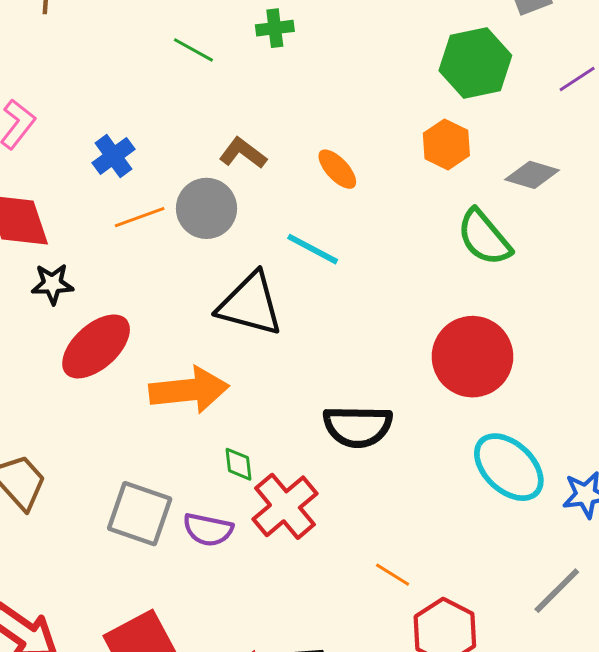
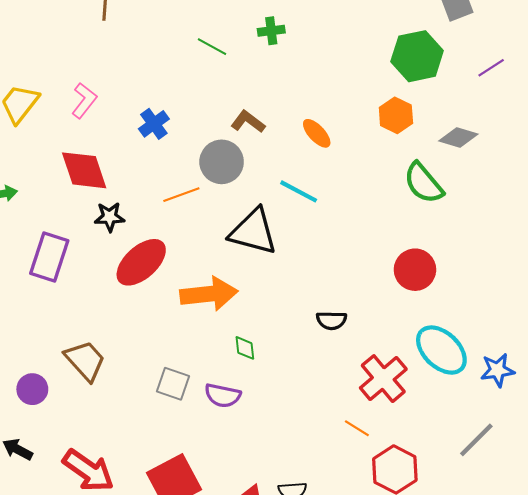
orange line: (140, 217) -> (181, 195), moved
red circle: (472, 357) -> (415, 270), size x0.7
black semicircle: (358, 426) -> (331, 320), size x0.6
red cross: (285, 506) -> (383, 379), moved
gray square: (140, 514) -> (173, 384), size x0.7

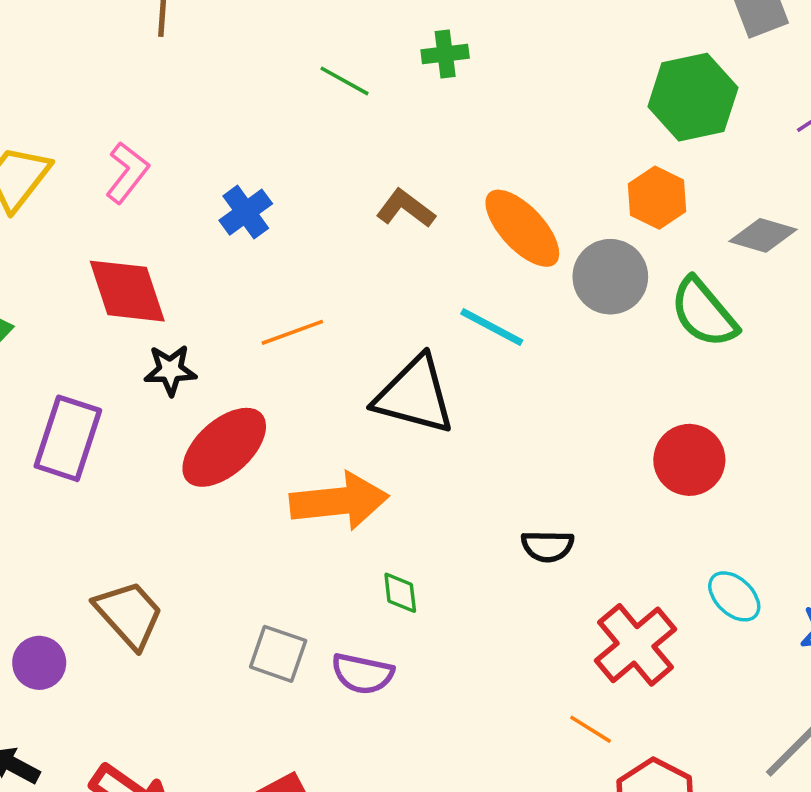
orange ellipse: (317, 133) -> (522, 228), size x1.6
gray circle: (222, 162) -> (610, 277), moved
cyan ellipse: (441, 350) -> (734, 596), size x0.6

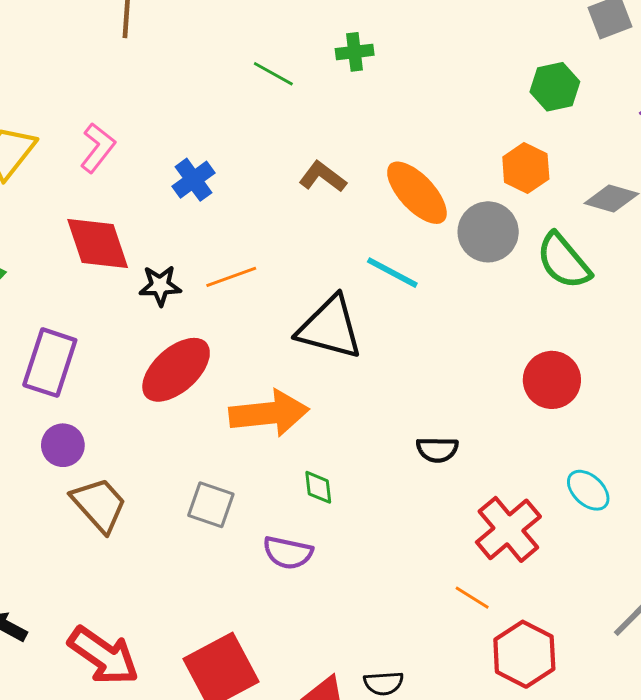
green hexagon: (693, 97) -> (555, 87), size x0.7
black star: (170, 370) -> (160, 286), moved
gray square: (278, 654) -> (211, 505), moved
purple circle: (39, 663) -> (63, 445), moved

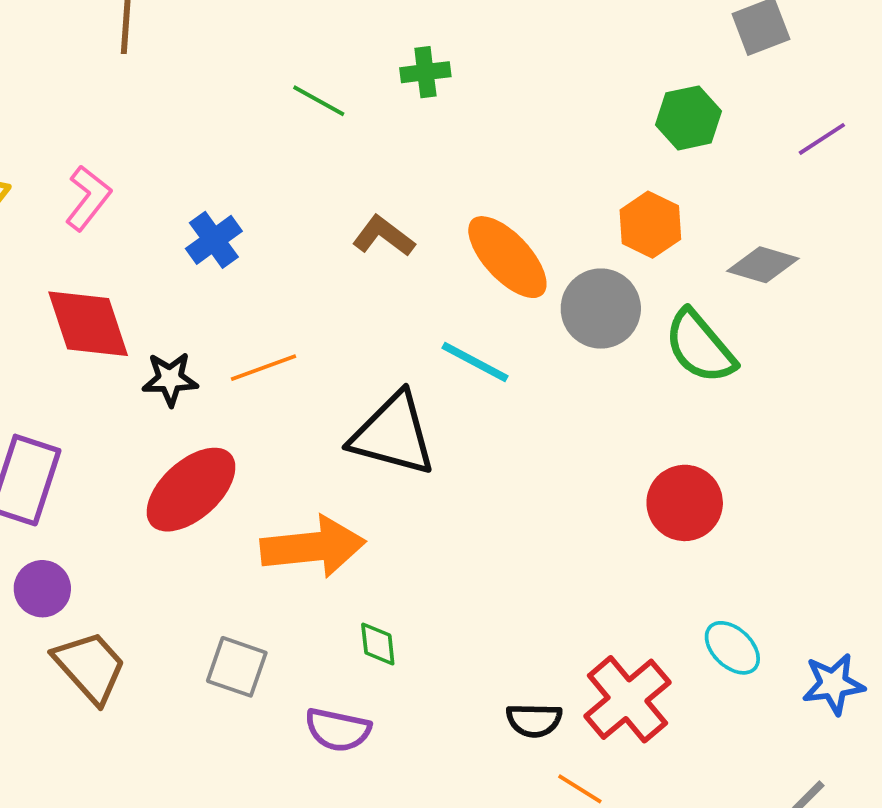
black semicircle: (437, 450) -> (534, 720), moved

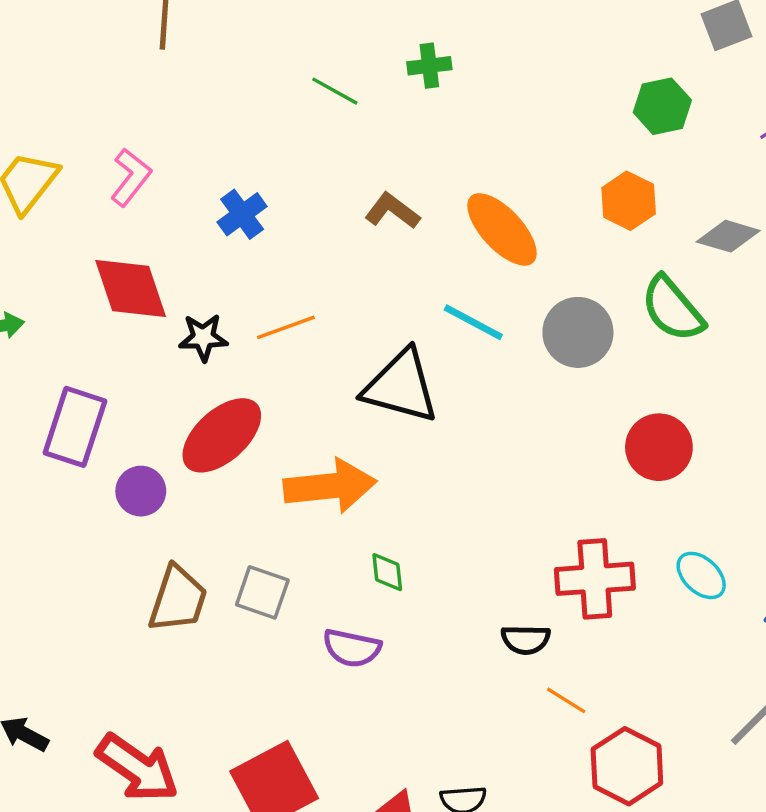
gray circle: (601, 309) -> (578, 332), moved
purple circle: (42, 589) -> (141, 491), moved
brown trapezoid: (90, 667) -> (178, 599), moved, turned 60
red cross: (627, 699) -> (595, 579), moved, turned 36

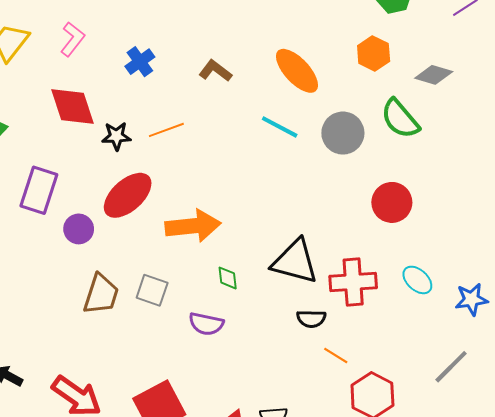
brown L-shape: (392, 211) -> (215, 71), moved
black triangle: (401, 386) -> (295, 262), moved

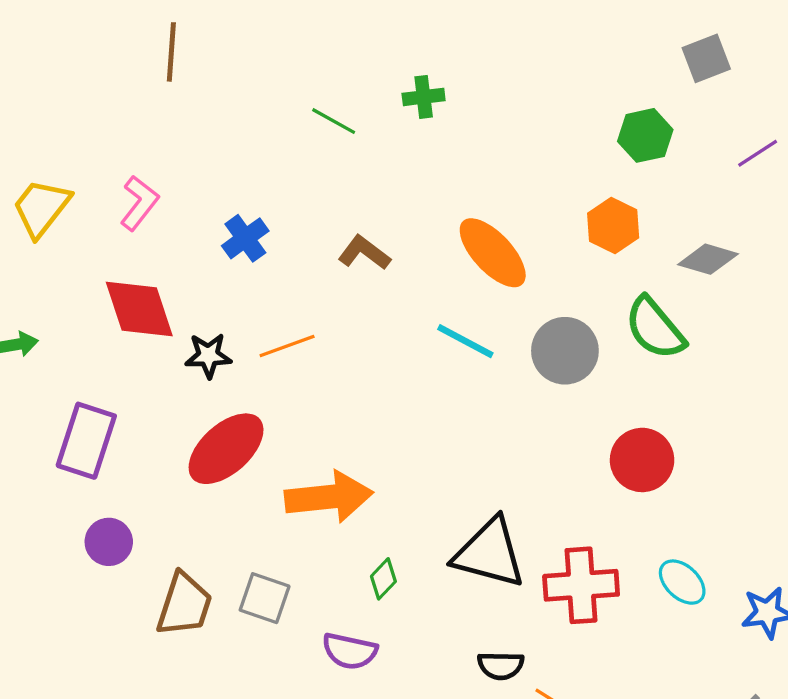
purple circle: (79, 229) -> (109, 542), moved
green diamond: (228, 278) -> (383, 579), turned 50
black semicircle: (311, 319) -> (501, 666), moved

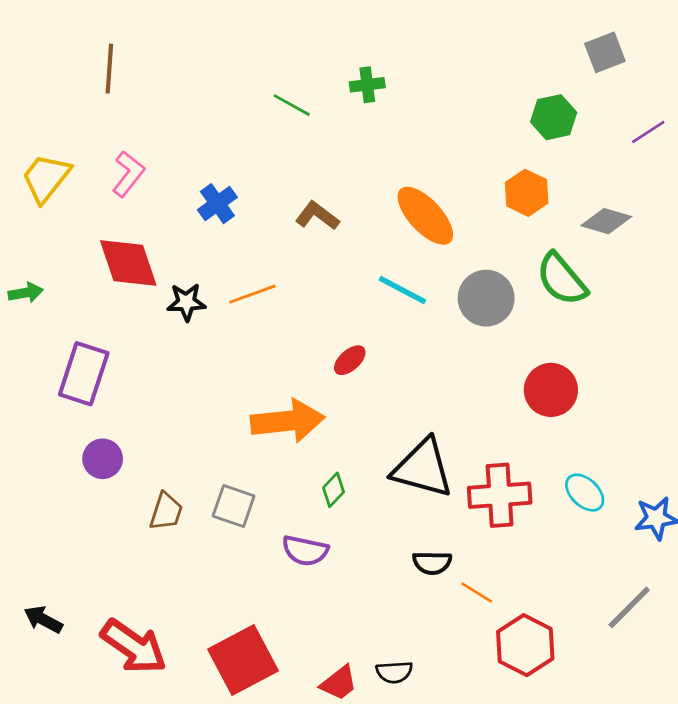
brown line: (171, 52) -> (109, 69), moved
red ellipse: (226, 449) -> (350, 360), moved, size x0.5
brown trapezoid: (184, 605) -> (166, 511), size x0.7

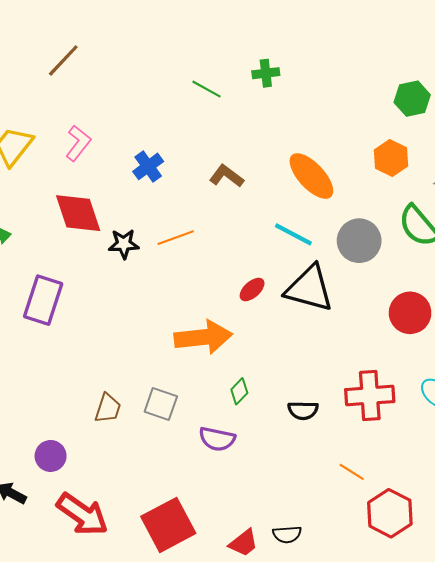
brown line: (109, 69) -> (63, 60), turned 39
purple circle: (103, 459) -> (51, 456), moved
black triangle: (423, 468) -> (309, 288), moved
black semicircle: (432, 563) -> (303, 410), moved

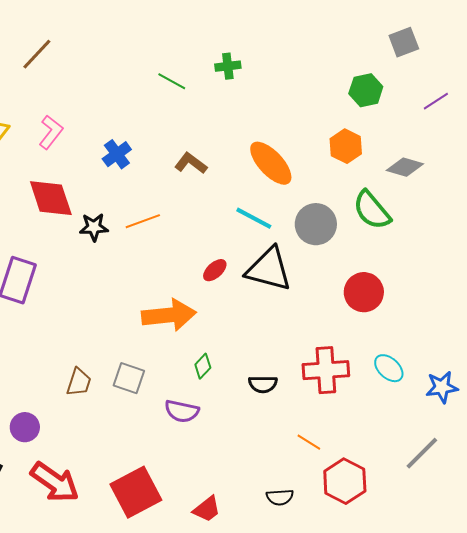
black semicircle: (287, 534) -> (280, 497), moved

